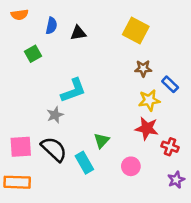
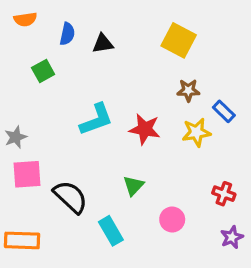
gray star: (55, 115) -> (16, 137), moved
red star: (147, 128) -> (145, 129), moved
pink square: (21, 147) -> (27, 174), moved
cyan rectangle: (84, 163) -> (111, 231), moved

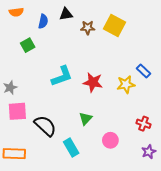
black triangle: (103, 44) -> (66, 14), moved
brown star: (188, 90) -> (88, 28), moved

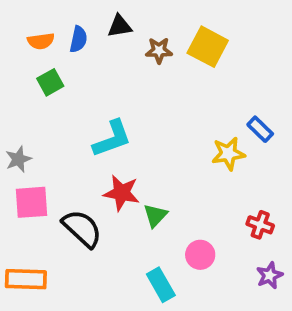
orange semicircle: (16, 12) -> (41, 41), moved
red star: (93, 82) -> (121, 193), moved
cyan rectangle: (71, 148) -> (161, 285), moved

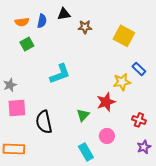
yellow square: (208, 47) -> (124, 36), moved
red star: (121, 193) -> (106, 102), moved, turned -30
black semicircle: (82, 229) -> (44, 122), turned -145

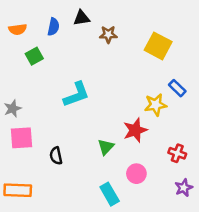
orange semicircle: (22, 22) -> (18, 29), moved
black semicircle: (44, 122) -> (56, 156), size x0.6

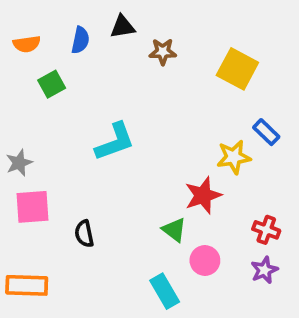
green triangle: (106, 147) -> (174, 230), moved, turned -36
purple star: (184, 188) -> (264, 270), moved

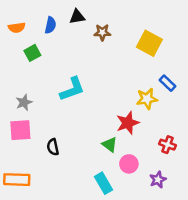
gray star: (19, 163) -> (24, 102), moved
purple star: (264, 270) -> (158, 180), moved

